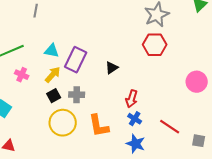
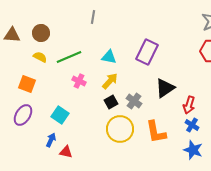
purple rectangle: (76, 60) -> (147, 52), moved
black triangle: (112, 68) -> (165, 88), moved, size x1.5
gray cross: (77, 95) -> (134, 101), turned 35

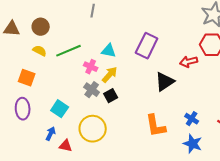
pink cross: (79, 81) -> (91, 67), moved
gray cross: (134, 101) -> (92, 90), moved
red arrow: (189, 105) -> (189, 62), moved, turned 60
purple ellipse: (23, 115) -> (23, 109), turned -35
yellow circle: (120, 129) -> (93, 129), moved

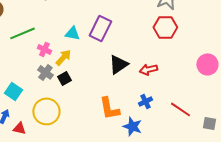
cyan triangle: (109, 51) -> (72, 33), moved
red arrow: (189, 62) -> (148, 69), moved
blue cross: (192, 119) -> (145, 101), turned 32
blue star: (193, 144) -> (132, 126), moved

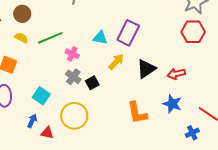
yellow arrow: (63, 57) -> (116, 62), moved
blue cross: (145, 101) -> (192, 133), moved
blue star: (132, 126) -> (172, 104), moved

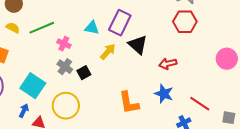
black triangle: (146, 69) -> (138, 45), moved, turned -45
cyan square: (41, 96) -> (33, 86), size x1.4

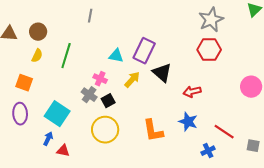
yellow semicircle: (13, 28) -> (37, 56), turned 88
green line: (42, 28) -> (66, 56), turned -50
pink cross: (64, 44) -> (100, 79), moved
yellow circle: (66, 106) -> (105, 130), moved

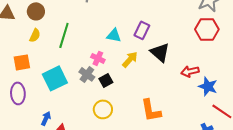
purple rectangle: (144, 51) -> (142, 30), size x0.7
orange square: (24, 83) -> (22, 62), turned -30
cyan square: (57, 114) -> (55, 78), moved, turned 30
blue star: (188, 122) -> (208, 86), moved
yellow circle: (105, 130) -> (103, 109), size x0.7

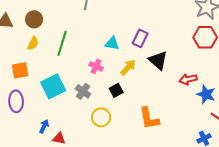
gray cross: (87, 74) -> (83, 91), moved
black square: (106, 80) -> (116, 90), moved

